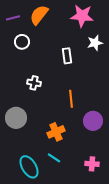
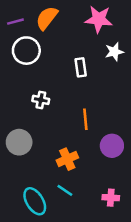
white circle: (22, 42) -> (26, 51), size x1.5

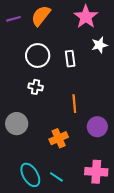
pink star: (99, 19) -> (86, 17), turned 30
white circle: (26, 51) -> (38, 56), moved
cyan line: (65, 190) -> (56, 177), moved
pink cross: (111, 198) -> (96, 172), size x1.5

